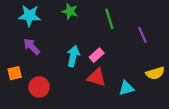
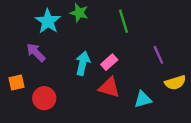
cyan star: (30, 16) -> (48, 21), moved, turned 30
purple line: (142, 35) -> (158, 55), moved

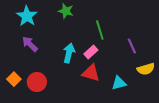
cyan star: (48, 21) -> (27, 16), moved
green line: (124, 21) -> (100, 30), moved
orange square: (17, 83) -> (14, 79), moved, turned -32

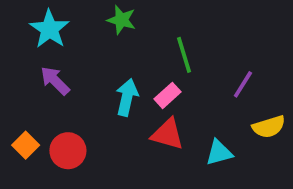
purple line: (132, 46) -> (243, 84), turned 56

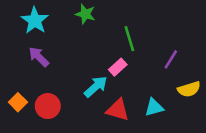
cyan arrow: (127, 97) -> (96, 87), moved, turned 35
red triangle: (167, 134) -> (118, 110), moved

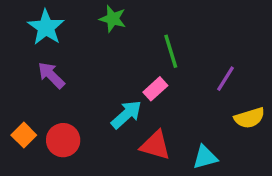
cyan triangle: (154, 107) -> (205, 157), moved

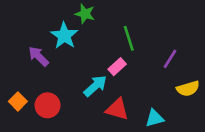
cyan star: (46, 27) -> (64, 36), moved

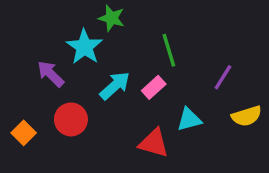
cyan arrow: (95, 86) -> (115, 86), moved
red circle: (48, 105) -> (71, 119), moved
cyan triangle: (155, 118) -> (189, 119), moved

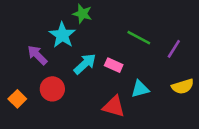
green line: (169, 50) -> (139, 38), moved, turned -45
purple line: (223, 77) -> (174, 49), moved
pink rectangle: (154, 87) -> (114, 65), turned 66

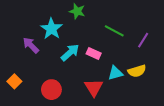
green star: (82, 14) -> (77, 11), moved
yellow semicircle: (183, 86) -> (137, 71), moved
red circle: (52, 89) -> (51, 90), moved
red triangle: (114, 106) -> (94, 88), turned 42

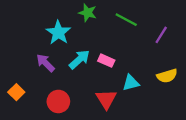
green line: (114, 31) -> (126, 20), moved
purple line: (143, 40) -> (161, 35), moved
purple arrow: (31, 45) -> (46, 63), moved
yellow semicircle: (137, 71) -> (167, 76), moved

